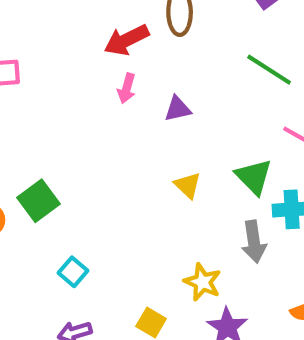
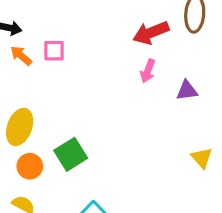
yellow triangle: (188, 185) -> (202, 158), moved

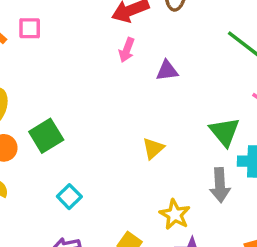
yellow triangle: (202, 158) -> (153, 148), moved, turned 30

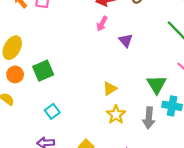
purple triangle: (167, 71) -> (126, 40), turned 48
yellow star: (175, 215) -> (116, 115), moved

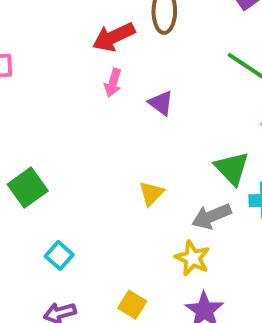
yellow star: (116, 115) -> (192, 258), moved
gray arrow: (149, 118) -> (211, 216), moved, turned 75

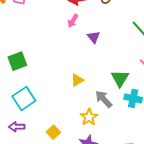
gray arrow: (211, 216) -> (104, 99), turned 54
cyan square: (59, 255) -> (24, 99), size x1.6

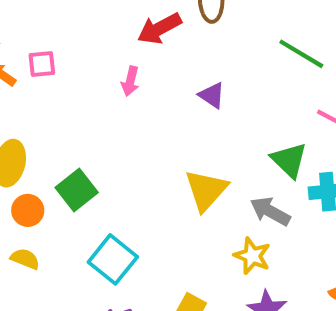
pink arrow: (73, 21) -> (130, 81), moved
yellow triangle: (77, 80) -> (206, 190), size x1.6

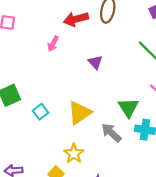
yellow star: (252, 256) -> (74, 154), moved
cyan square: (113, 259) -> (40, 112), moved, size x0.6

